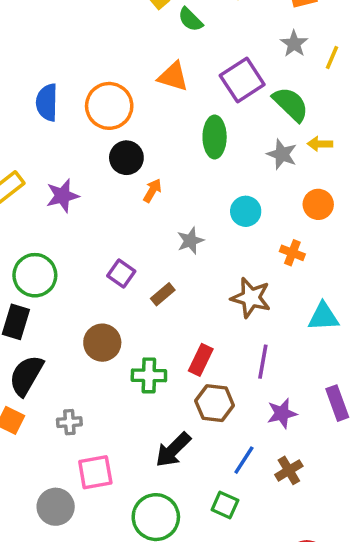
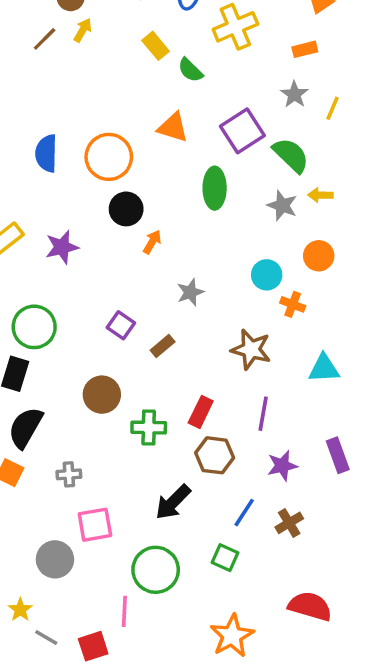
cyan circle: (246, 211) -> (267, 275), moved

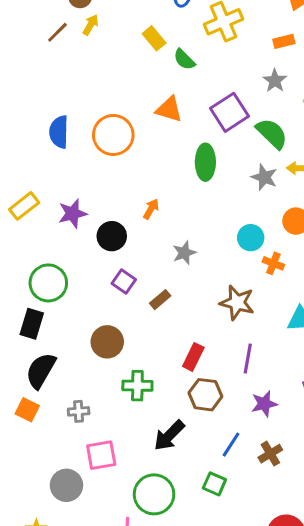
black circle: (126, 209) -> (112, 236), moved
green cross: (149, 428) -> (137, 386), moved

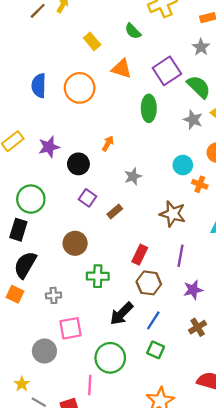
yellow rectangle: (154, 38) -> (92, 41), moved
blue line: (231, 445) -> (153, 320), moved

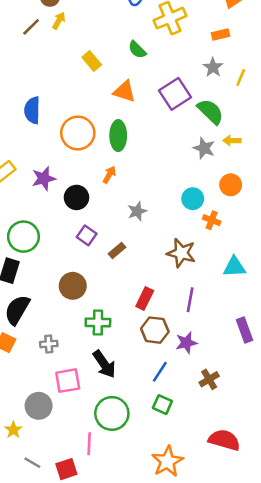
orange circle: (80, 88) -> (78, 133), moved
green ellipse: (149, 108) -> (118, 136), moved
purple star: (193, 290) -> (186, 343), moved
black arrow: (122, 314) -> (104, 364), moved, turned -80
yellow star: (22, 384) -> (13, 430), moved

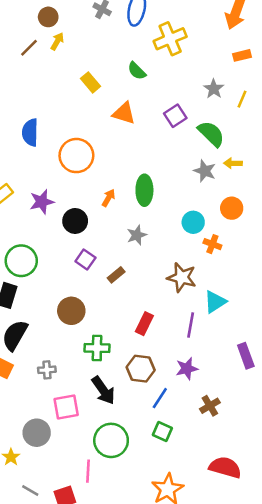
orange rectangle: (220, 35) -> (242, 55), moved
purple square: (175, 94) -> (175, 116), size x0.7
green ellipse: (118, 136) -> (144, 190), moved
cyan triangle: (234, 267) -> (215, 302), moved, turned -30
brown hexagon: (155, 330) -> (141, 369), moved

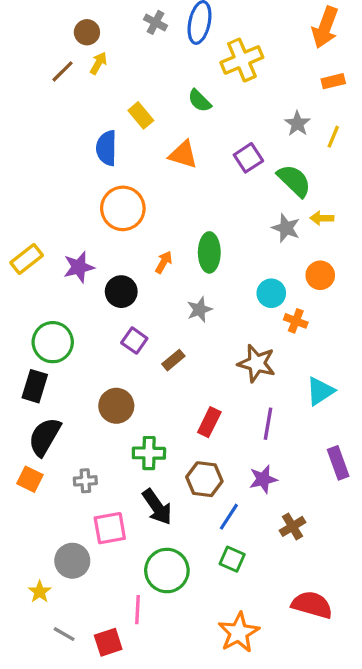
blue semicircle: (30, 132) -> (107, 148), moved
cyan triangle: (215, 302) -> (320, 391), moved

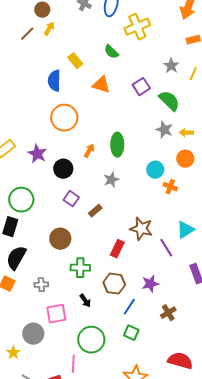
yellow arrow: (322, 218) -> (186, 133), moved
purple star: (79, 267) -> (37, 154), turned -30
brown star: (257, 363) -> (141, 229), moved
purple line: (268, 424) -> (166, 248), moved, turned -42
black arrow: (157, 507) -> (85, 301), size x0.6

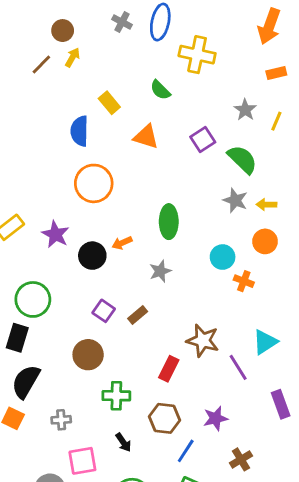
yellow cross: (137, 27) -> (197, 55), turned 35
orange arrow: (89, 151) -> (122, 243), moved, turned -144
purple square: (71, 199) -> (104, 311), moved

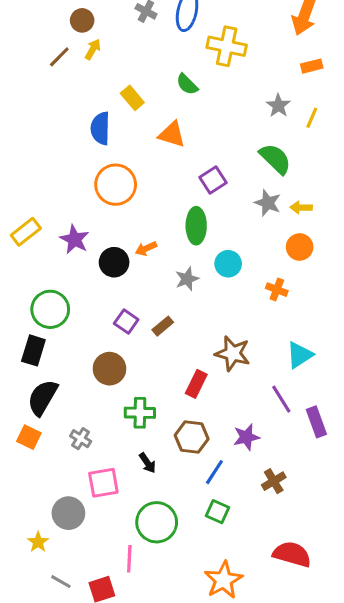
purple square: (203, 140) -> (213, 180), moved
cyan circle: (223, 257) -> (228, 264), moved
purple line: (238, 367) -> (281, 399), moved
gray cross: (61, 420) -> (81, 439), turned 36

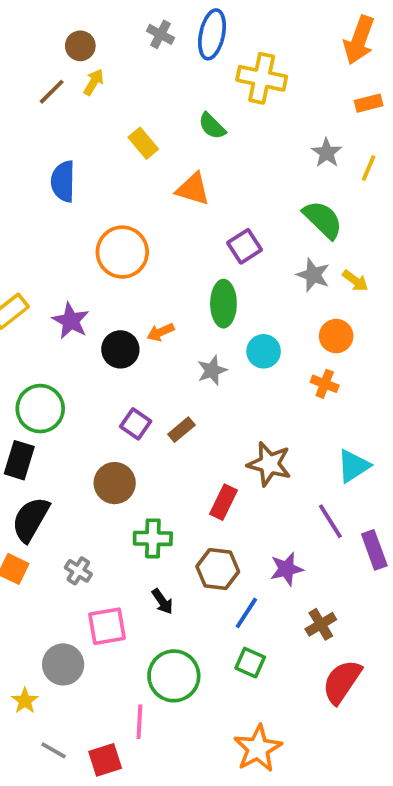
blue semicircle: (100, 128) -> (63, 181), moved
yellow arrow: (301, 207) -> (355, 281), turned -145
orange circle: (300, 247) -> (336, 336), moved
red semicircle: (292, 554) -> (342, 682), moved, turned -72

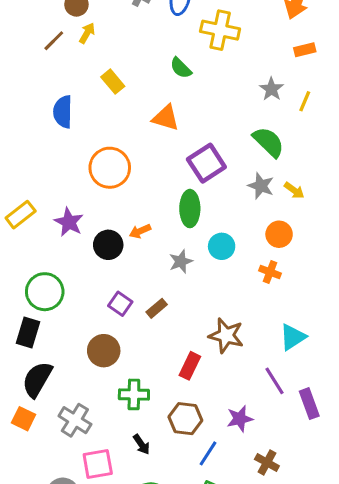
yellow rectangle: (143, 143) -> (113, 82), moved
purple square: (244, 246) -> (206, 163), size x1.4
gray cross: (78, 571) -> (75, 420), size x1.5
brown cross: (321, 624) -> (267, 463), turned -30

